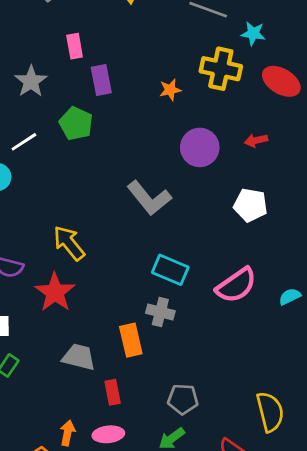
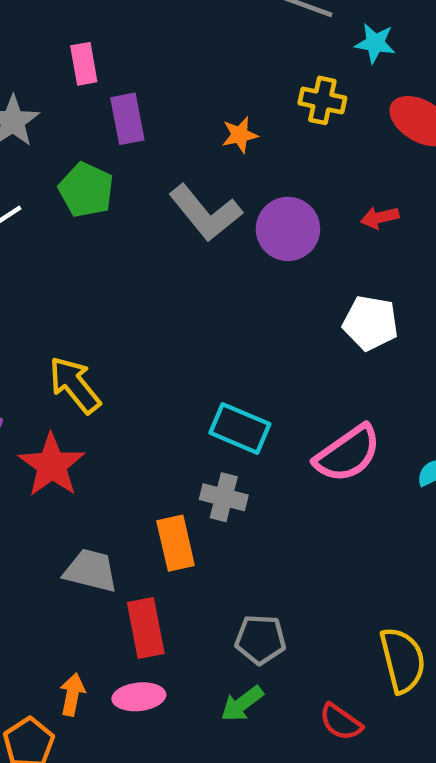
yellow cross: (221, 69) -> (322, 100), size x0.7
gray L-shape: (149, 198) -> (205, 213), moved
red rectangle: (113, 392) -> (146, 628), size x1.4

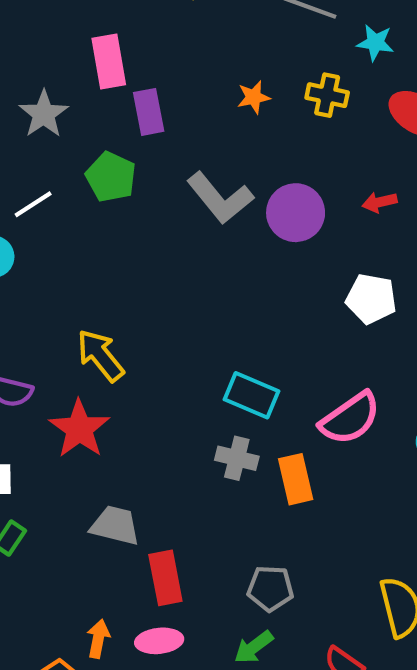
pink rectangle: (84, 64) -> (109, 62), size x1.4
orange star: (240, 135) -> (254, 97), moved
orange rectangle: (176, 543) -> (296, 479), moved

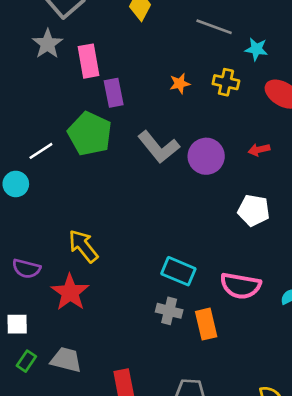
gray star: (44, 114) -> (48, 44), moved
green pentagon: (111, 177) -> (90, 134), size x1.4
pink semicircle: (350, 418) -> (241, 286), turned 45
gray trapezoid: (115, 525) -> (66, 360), moved

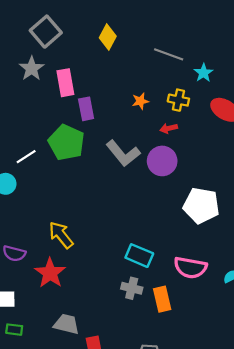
cyan star: (256, 49) -> (203, 73), turned 30
red arrow: (259, 150) -> (169, 128), moved
white pentagon: (254, 210) -> (201, 206), size x1.4
gray trapezoid: (66, 360) -> (66, 324), moved
green rectangle: (26, 361) -> (14, 330), turned 63

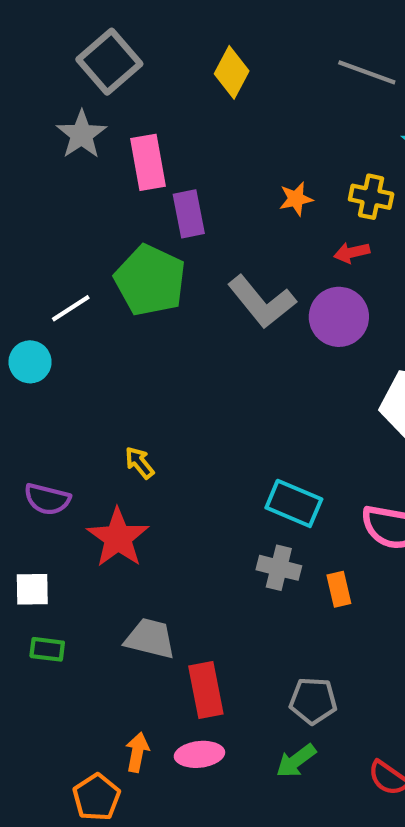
gray line: (169, 54) -> (367, 72), moved
yellow arrow: (61, 235) -> (139, 463), size x0.6
orange rectangle: (162, 299) -> (339, 589), size x0.7

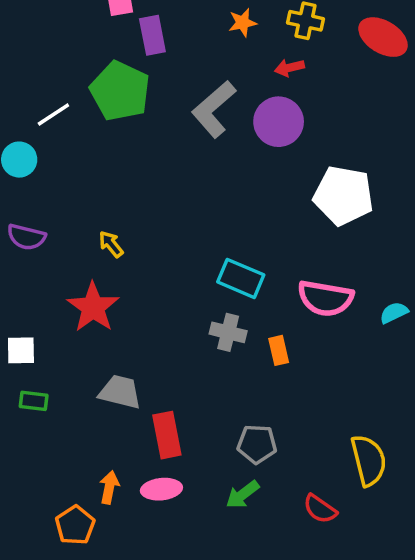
gray L-shape: (262, 302) -> (214, 109), turned 88
purple semicircle: (47, 499) -> (26, 237), moved

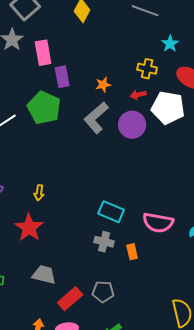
orange star: (243, 23) -> (103, 85), moved
white pentagon: (343, 196) -> (168, 108), moved
yellow arrow: (111, 244) -> (39, 193), turned -133
red rectangle: (167, 435) -> (70, 299), turned 60
gray pentagon: (257, 444) -> (103, 292), moved

